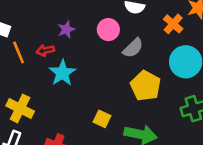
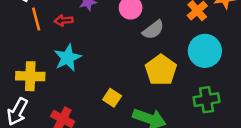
cyan star: (62, 73) -> (68, 58), moved
yellow cross: (20, 108) -> (30, 76), turned -32

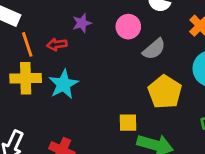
yellow cross: (30, 76) -> (26, 78), moved
yellow square: (112, 98) -> (128, 123), moved, turned -30

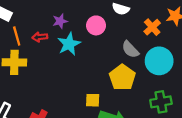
gray semicircle: (154, 49) -> (130, 49), moved, turned 84
cyan star: (63, 84) -> (69, 44), moved

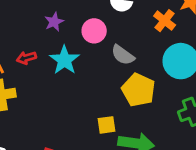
purple star: (60, 21) -> (54, 22), moved
gray semicircle: (130, 49) -> (123, 55), moved

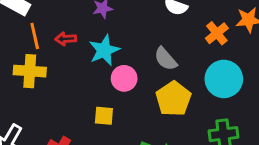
pink circle: (94, 31) -> (124, 78), moved
yellow square: (106, 125) -> (104, 116), moved

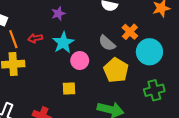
orange cross: (217, 33) -> (130, 32), moved

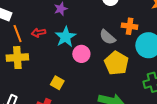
orange cross: (130, 32) -> (130, 26), turned -35
yellow square: (69, 88) -> (57, 83), moved, turned 32

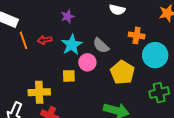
gray semicircle: (107, 37) -> (101, 46), moved
yellow cross: (17, 58) -> (39, 92), moved
yellow square: (57, 83) -> (69, 76), moved, turned -32

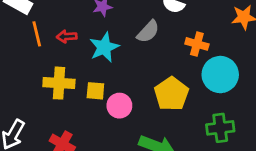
gray semicircle: (101, 46) -> (148, 32), moved, turned -96
pink circle: (87, 62) -> (119, 106), moved
yellow cross: (39, 92) -> (59, 83), moved

